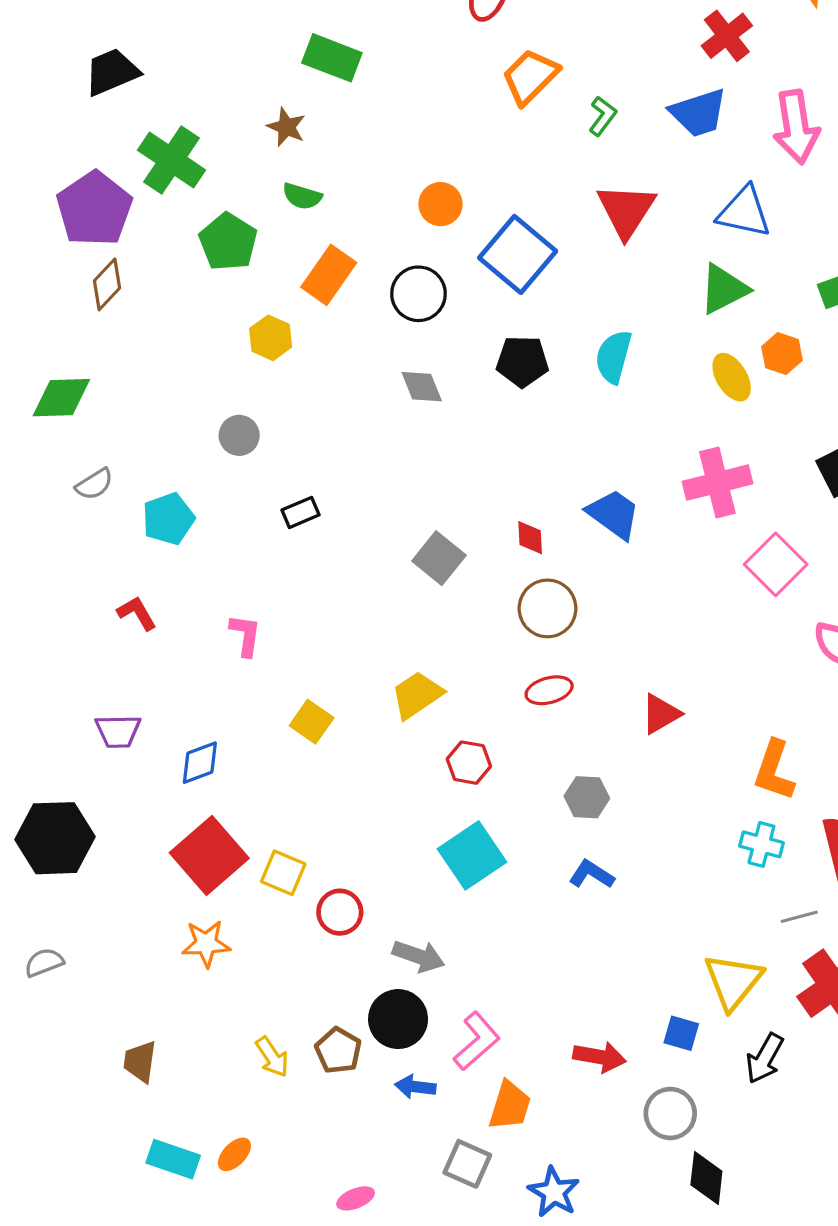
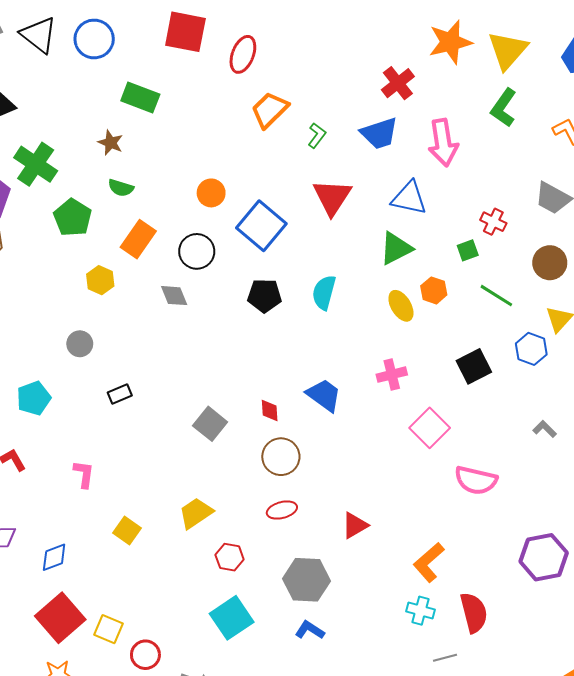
gray diamond: (422, 387) -> (174, 296), moved
pink cross: (717, 483) -> (392, 375), size x0.7
orange L-shape: (774, 770) -> (429, 562), turned 30
gray hexagon: (587, 797) -> (307, 580), size x1.6

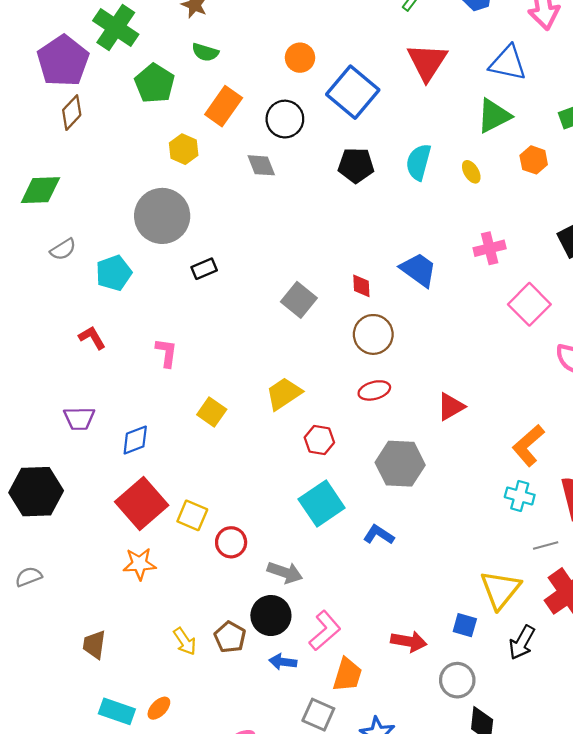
yellow ellipse: (401, 306) -> (471, 172), moved, size x0.7
gray circle: (80, 344) -> (162, 216), size x2.0
blue L-shape: (310, 630) -> (379, 535), moved

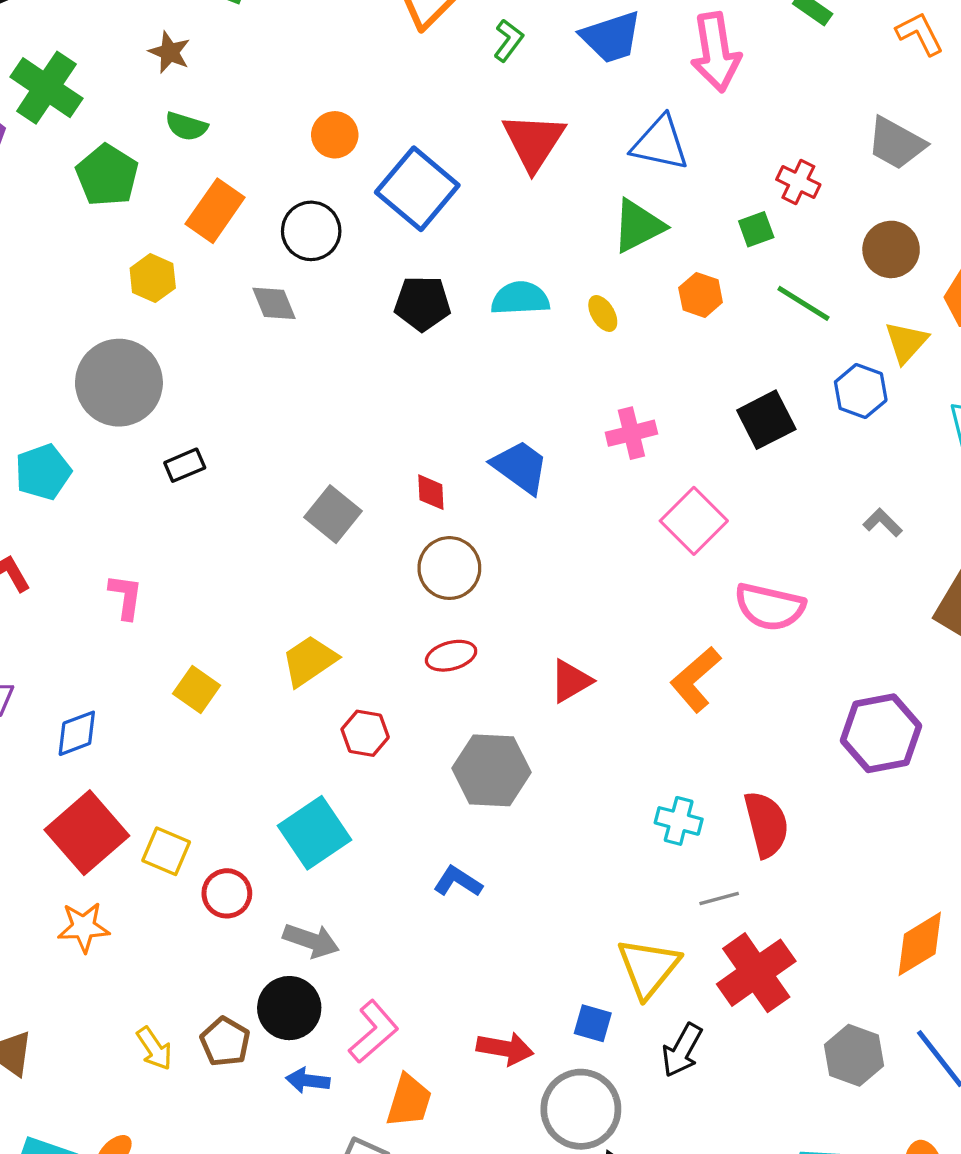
cyan semicircle: (418, 162) -> (520, 298), turned 72
orange L-shape: (528, 445) -> (696, 679), moved
cyan square: (322, 504) -> (315, 833), moved
gray circle: (457, 680) -> (581, 1109), size x1.4

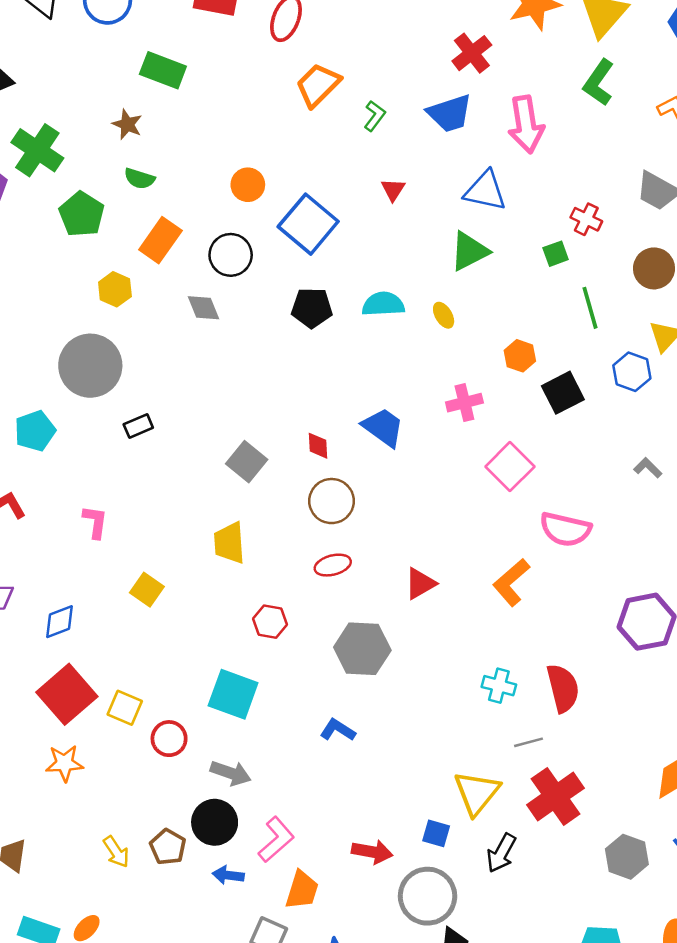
red triangle: (534, 142) -> (393, 190), size x0.5
orange hexagon: (701, 295) -> (520, 356), moved
green line: (803, 303) -> (590, 308), turned 42
yellow trapezoid: (309, 661) -> (229, 543), moved, turned -60
cyan square: (315, 833) -> (233, 694), turned -36

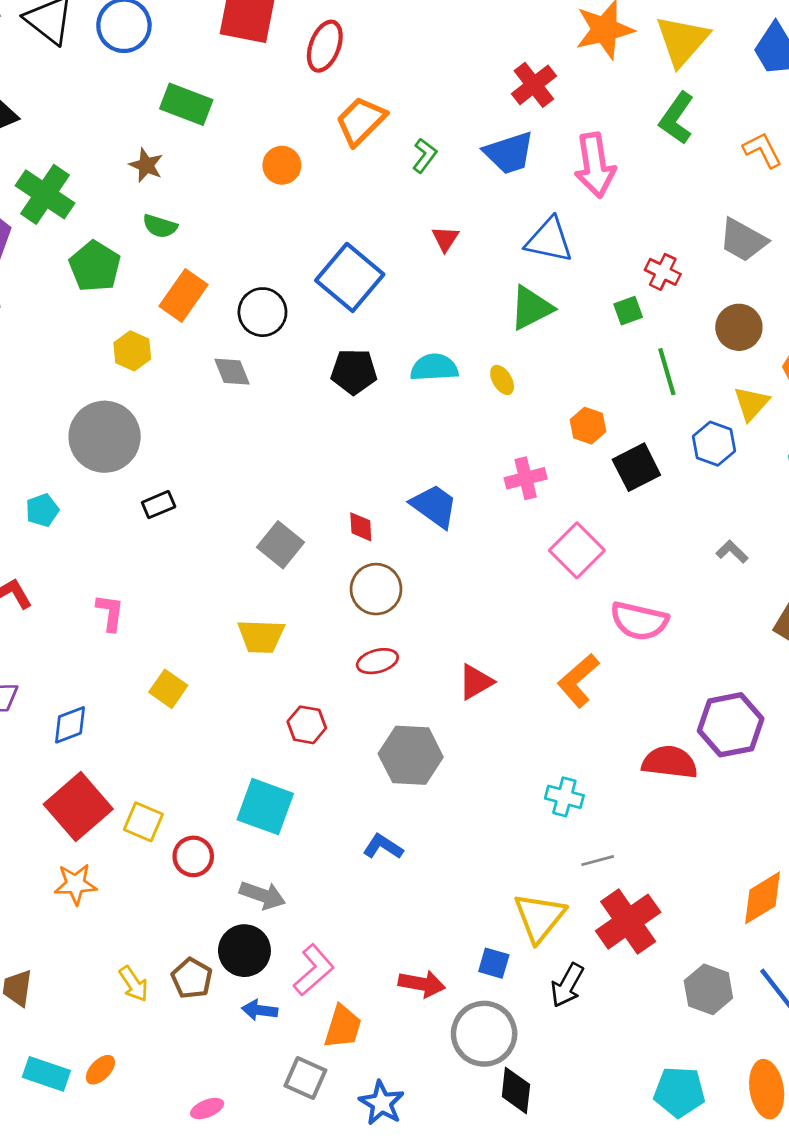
orange circle: (248, 185) -> (282, 165), moved
cyan pentagon: (35, 431) -> (42, 510), size x0.7
yellow trapezoid: (229, 543) -> (261, 636), turned -84
red semicircle: (563, 688) -> (670, 762), moved, turned -69

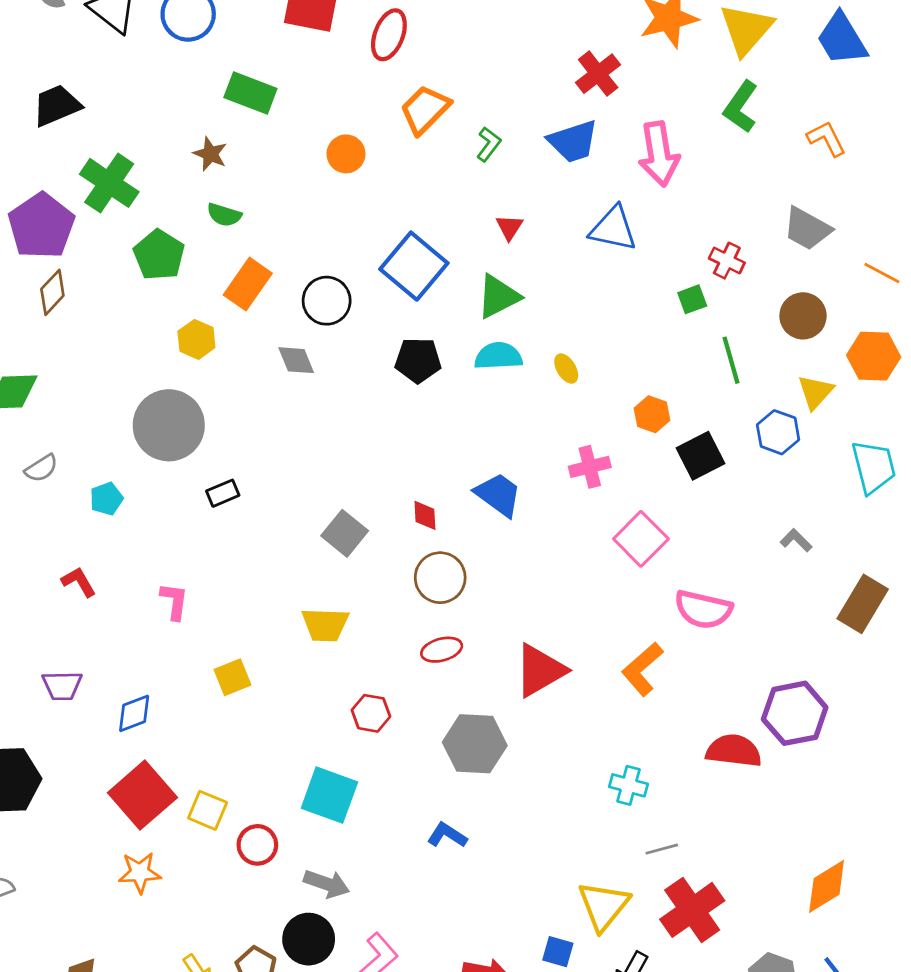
green triangle: (531, 308) -> (498, 297), moved
red triangle: (476, 682) -> (540, 670), size x1.5
yellow square: (168, 689) -> (232, 677), turned 33

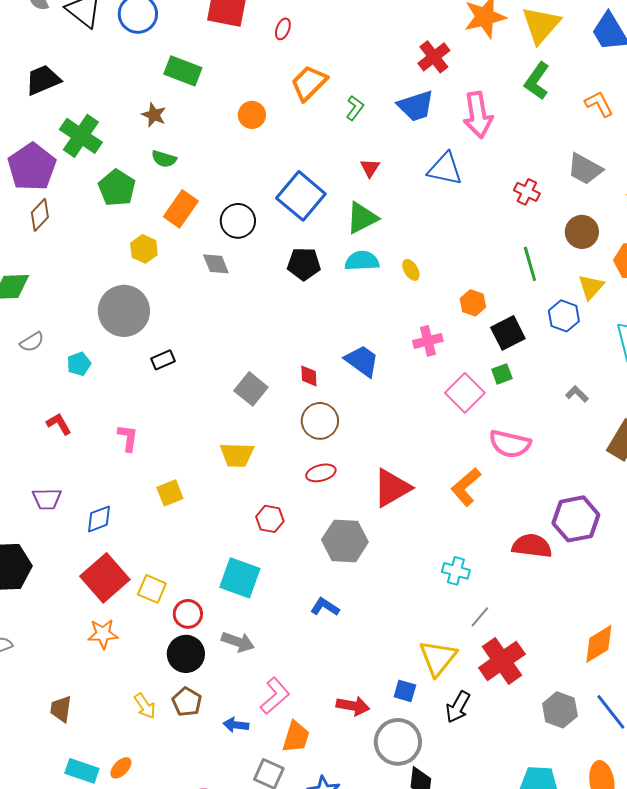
red ellipse: (389, 35) -> (283, 29), size x0.6
green square: (692, 299) -> (502, 374), moved
gray line: (662, 849) -> (480, 617), turned -35
black circle: (309, 939) -> (186, 654), moved

